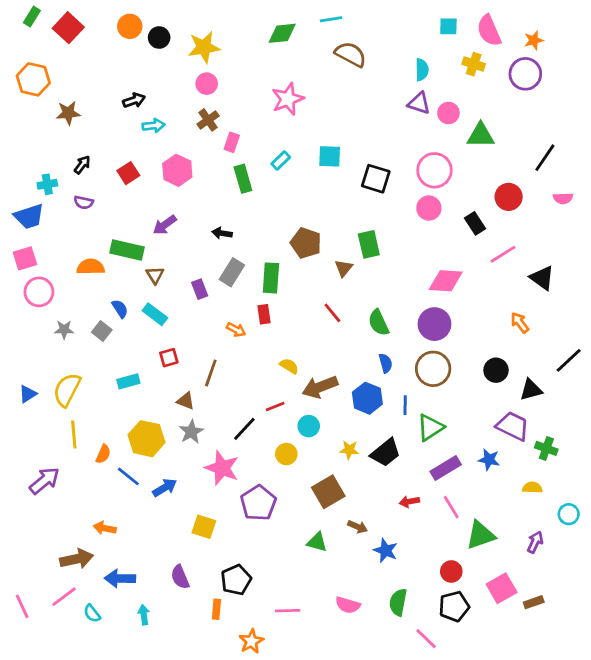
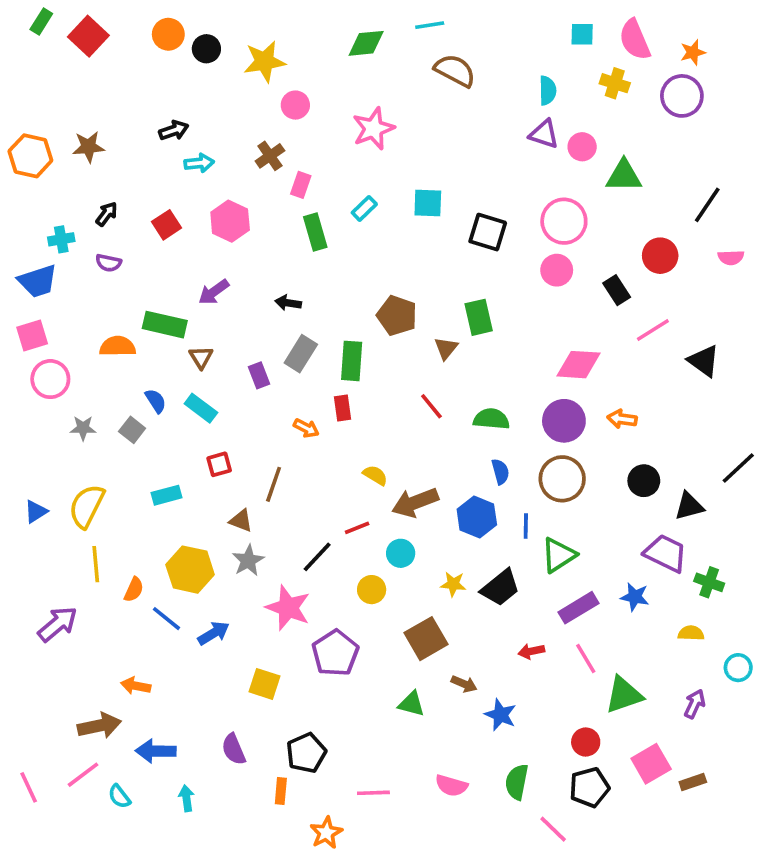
orange hexagon: (33, 79) -> (30, 156), moved
pink circle: (207, 84) -> (295, 105), moved
green semicircle: (379, 323) -> (491, 419), turned 120
orange arrow: (520, 323) -> (622, 419), moved, turned -45

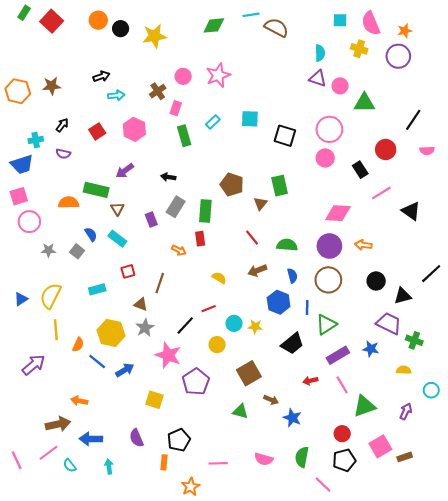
brown semicircle: (455, 71) -> (276, 28), moved
pink circle: (295, 105) -> (183, 76), moved
brown arrow: (415, 502) -> (257, 270), moved, size x0.7
yellow star: (453, 584) -> (255, 327), moved

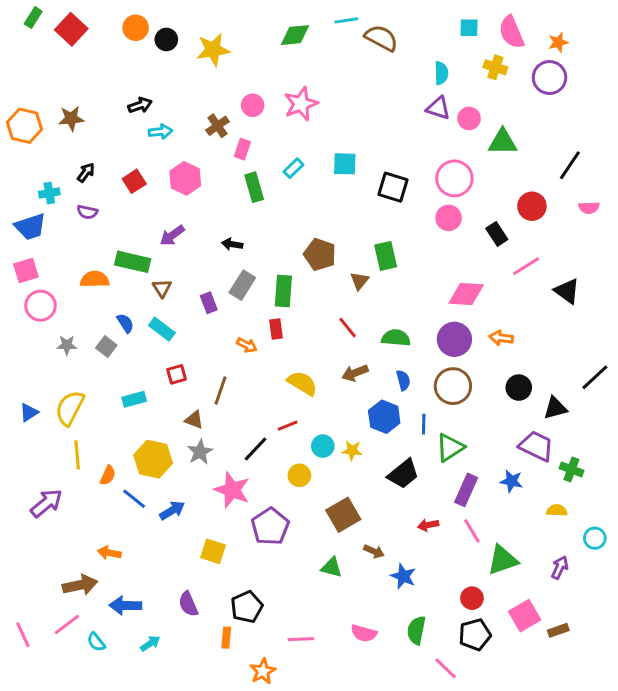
yellow semicircle: (219, 278) -> (302, 383), size x1.5
purple rectangle: (338, 355) -> (466, 490), turned -35
cyan arrow: (109, 467) -> (150, 643), turned 64

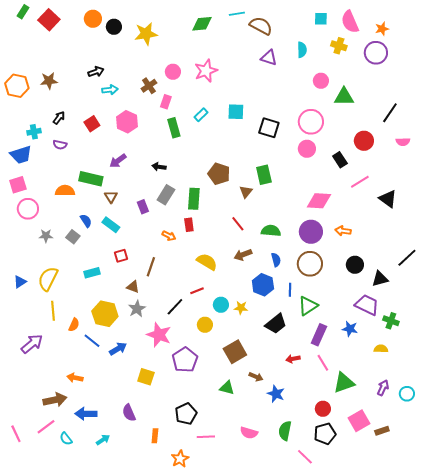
purple triangle: (438, 108) -> (269, 58), moved
cyan circle: (595, 538) -> (407, 394), moved
black pentagon: (247, 607) -> (186, 414), moved

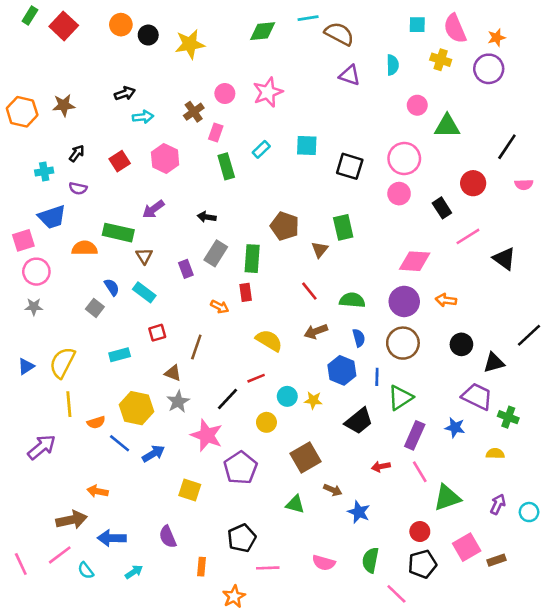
blue trapezoid: (21, 155) -> (52, 217), moved
gray star: (46, 236) -> (34, 307), moved
orange semicircle: (74, 325) -> (96, 422), turned 48

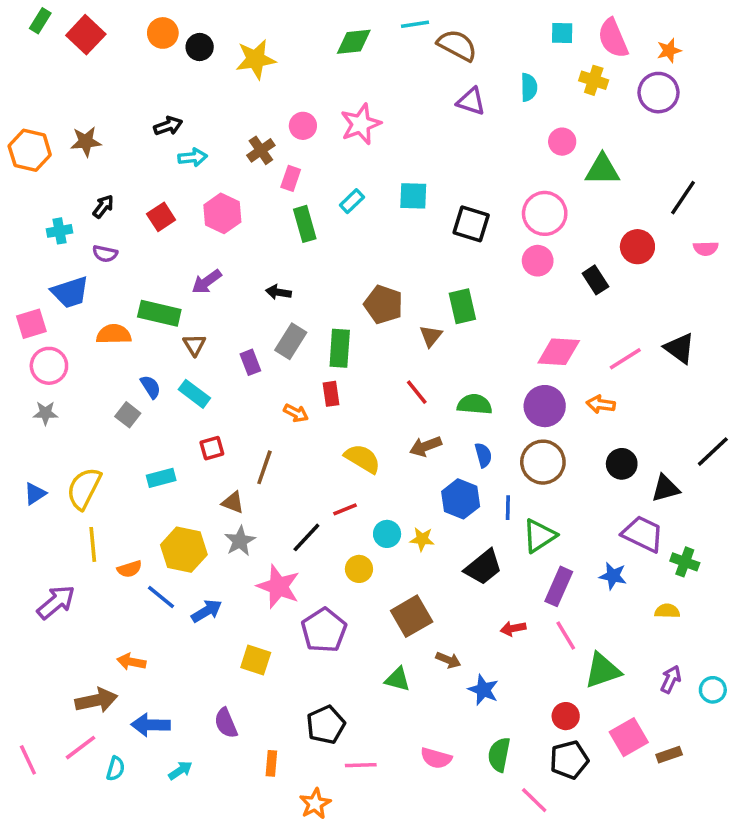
pink line: (468, 236) -> (625, 359), moved
cyan semicircle: (86, 571) -> (116, 769), turned -126

